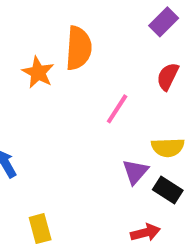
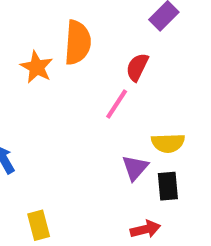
red semicircle: (168, 77) -> (137, 67), moved
black rectangle: (168, 190) -> (168, 186), turned 52

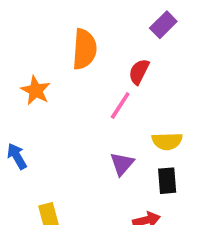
orange star: (37, 67) -> (36, 90), moved
purple triangle: (135, 168) -> (122, 164), moved

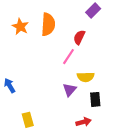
orange star: (36, 90) -> (20, 27), moved
yellow semicircle: (167, 141) -> (86, 77), moved

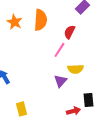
black rectangle: (95, 99) -> (88, 100), moved

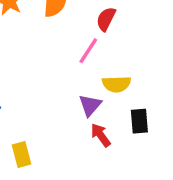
black rectangle: (88, 100) -> (139, 121), moved
red arrow: (73, 111) -> (101, 135), moved, turned -112

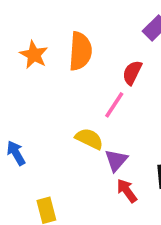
yellow semicircle: (116, 84) -> (89, 139), moved, turned -152

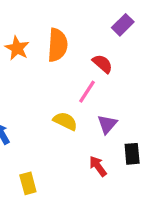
red semicircle: (132, 73) -> (103, 64), turned 105
purple triangle: (116, 160) -> (107, 124), moved

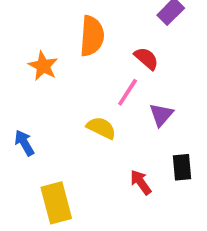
orange star: (17, 48) -> (43, 66), moved
purple triangle: (107, 124) -> (161, 115), moved
yellow rectangle: (28, 183) -> (56, 203), size x1.5

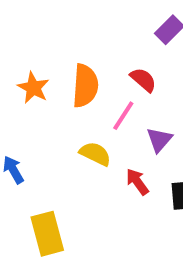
orange semicircle: (92, 36) -> (85, 86), moved
red arrow: (141, 182) -> (137, 182), moved

